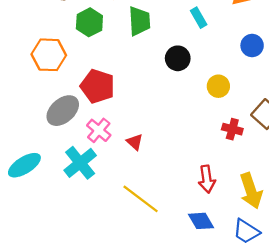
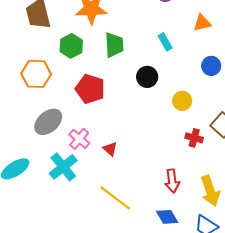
red pentagon: (98, 86) -> (90, 89), moved

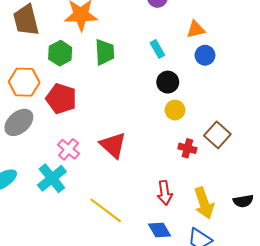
blue circle: (211, 66) -> (205, 55), moved
black circle: (147, 77) -> (168, 82), moved
red pentagon: (90, 89) -> (61, 99), moved
gray ellipse: (48, 122) -> (19, 122), moved
red triangle: (110, 149) -> (113, 145), moved, size x1.8

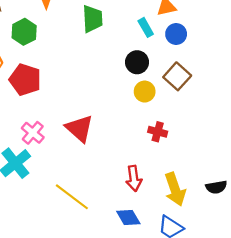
cyan rectangle: (157, 49) -> (146, 27), moved
green trapezoid: (105, 52) -> (93, 19), moved
brown square: (217, 135) -> (177, 76), moved

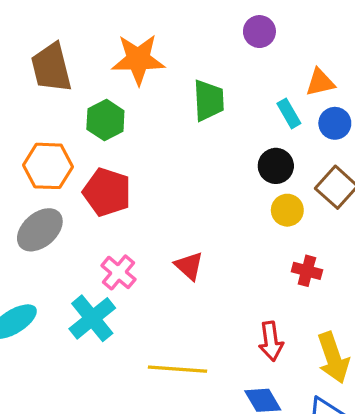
red triangle: (79, 128) -> (189, 266), size x0.7
yellow line: (72, 197) -> (178, 369), turned -33

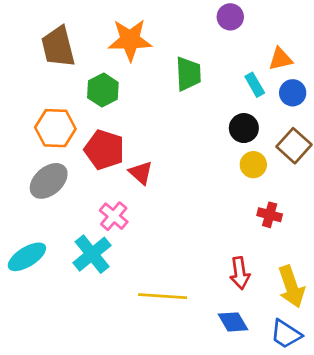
red triangle: (189, 266) -> (141, 173), moved

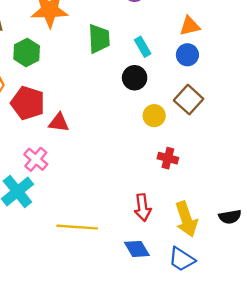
orange triangle: (280, 59) -> (190, 26), moved
cyan rectangle: (255, 85) -> (143, 47), moved
black circle: (244, 128) -> (135, 78), moved
red triangle: (141, 173) -> (59, 123), turned -35

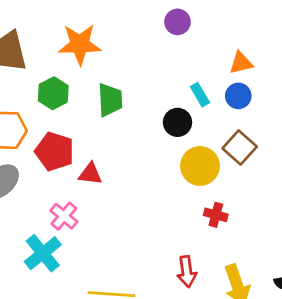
green trapezoid: (99, 39) -> (110, 100), moved
cyan rectangle: (143, 47) -> (200, 95), moved
yellow circle: (154, 116) -> (200, 166), size x1.5

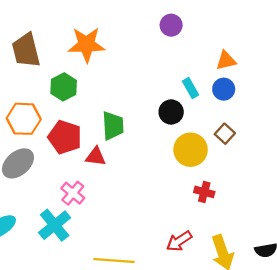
green trapezoid: (110, 100) -> (113, 126), moved
brown square: (240, 147) -> (225, 134), size x0.7
red arrow: (187, 272) -> (179, 241), turned 65

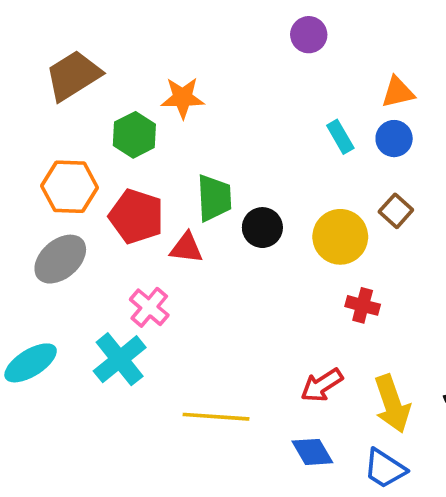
orange star: (87, 45) -> (183, 98), moved, size x0.7
brown trapezoid: (26, 50) -> (73, 75), turned 72
black circle: (171, 112) -> (262, 228), moved

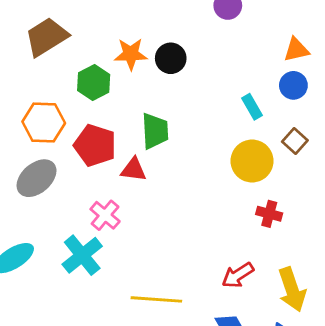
cyan rectangle: (340, 137) -> (252, 107), moved
black circle: (262, 228) -> (171, 58), moved

